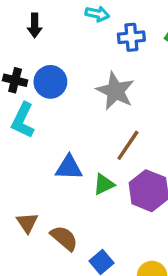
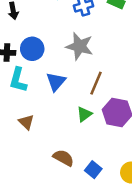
blue triangle: (69, 168) -> (56, 82), moved, turned -40
brown triangle: (27, 223) -> (26, 122), moved

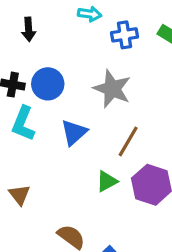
brown triangle: (26, 122) -> (20, 195), moved

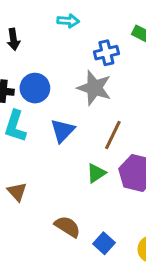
blue cross: (124, 35) -> (106, 53), moved

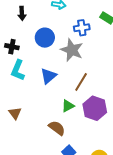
blue circle: (35, 88) -> (45, 38), moved
brown semicircle: (67, 227) -> (57, 128), moved

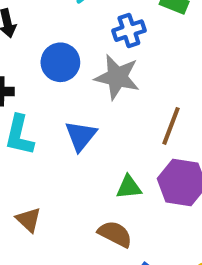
brown line: (81, 82) -> (171, 126), moved
green triangle: (68, 106) -> (129, 187), turned 32

